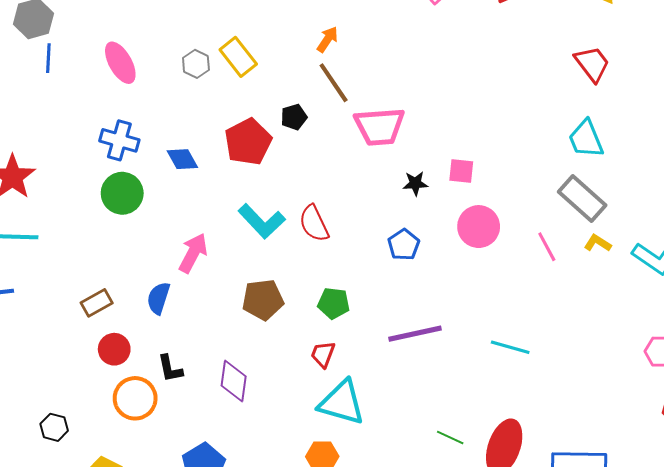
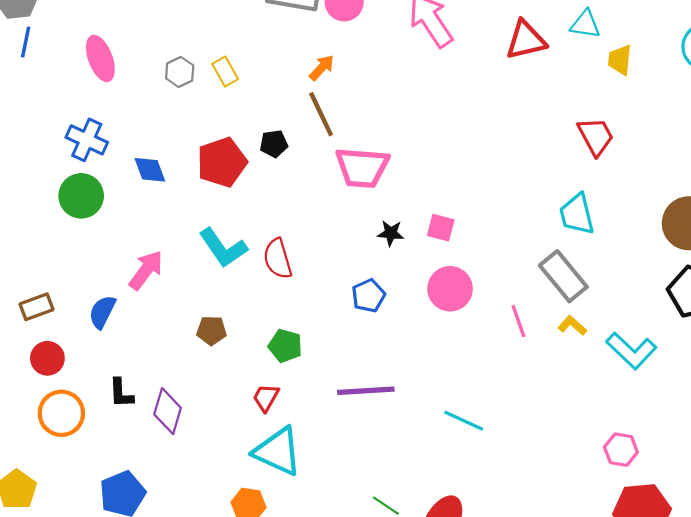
yellow rectangle: (238, 57) -> (225, 72), size x0.7
brown pentagon: (263, 300) -> (211, 330), size x0.7
black L-shape: (170, 369) -> (121, 393), moved

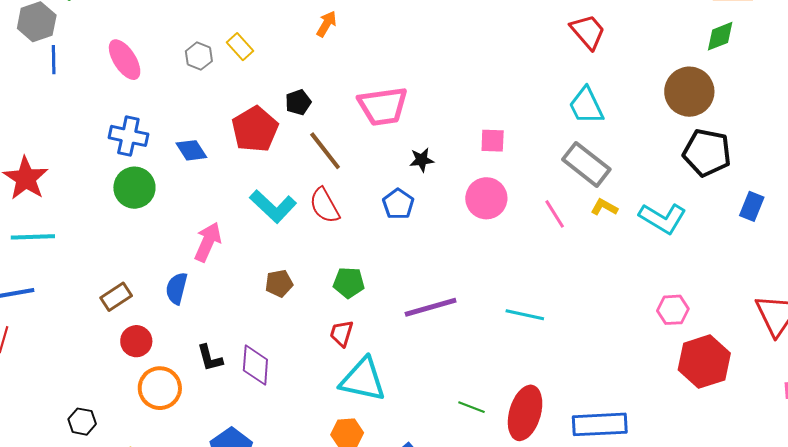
brown line: (321, 114) -> (325, 151), moved
pink square: (441, 228) -> (493, 141), moved
blue pentagon: (368, 296) -> (398, 204), moved

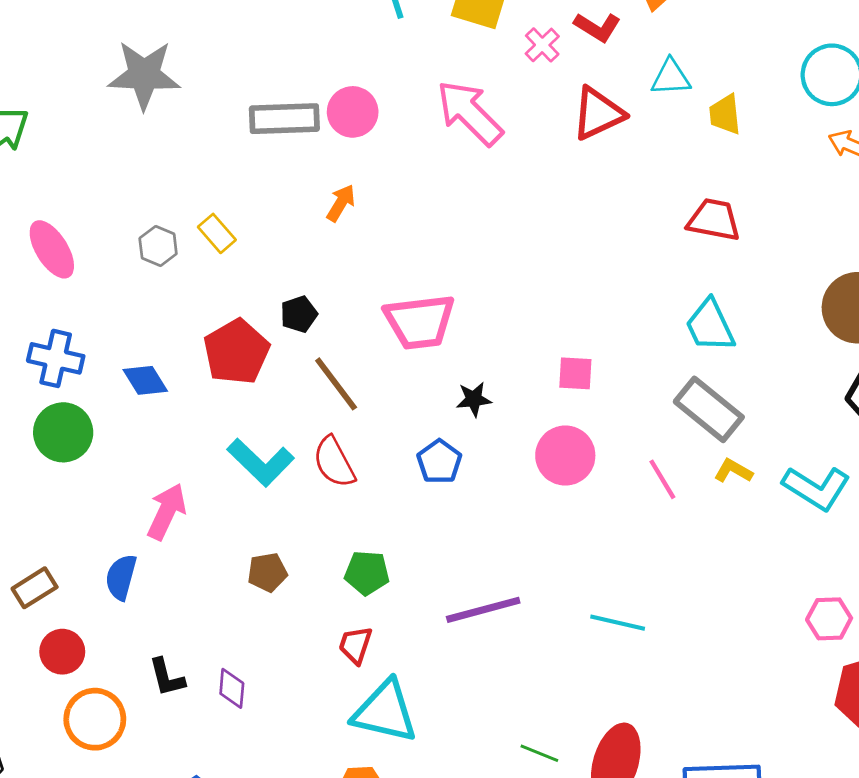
red trapezoid: (588, 32) -> (714, 220), turned -39
purple diamond: (255, 365) -> (232, 688), size x0.7

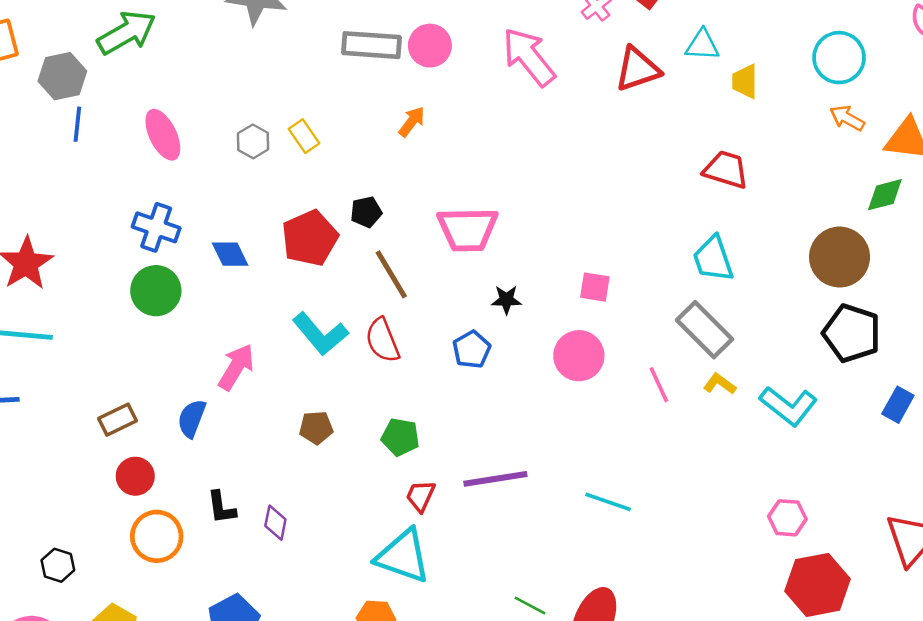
red trapezoid: (355, 645) -> (421, 496), moved

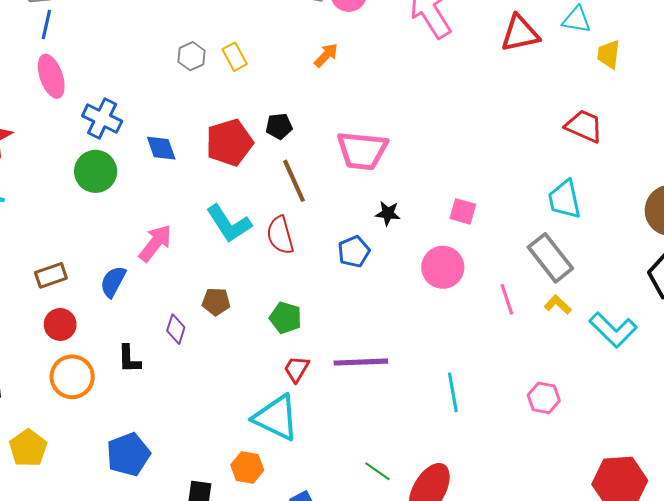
pink ellipse: (163, 135) -> (51, 76), moved
cyan line: (608, 502) -> (453, 392), turned 54
pink hexagon: (787, 518) -> (544, 398), moved
purple diamond: (275, 523) -> (176, 329), moved

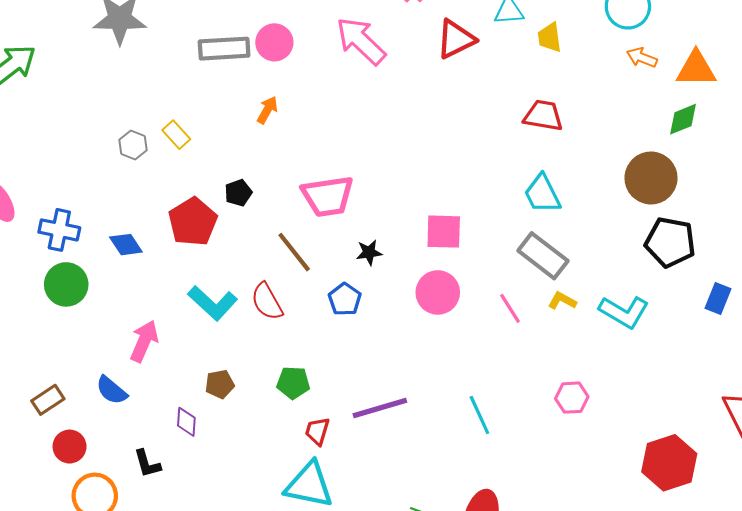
brown line: (294, 181) -> (294, 252), moved
pink square: (463, 211) -> (444, 232), size x1.4
blue semicircle: (113, 282) -> (112, 390), turned -64

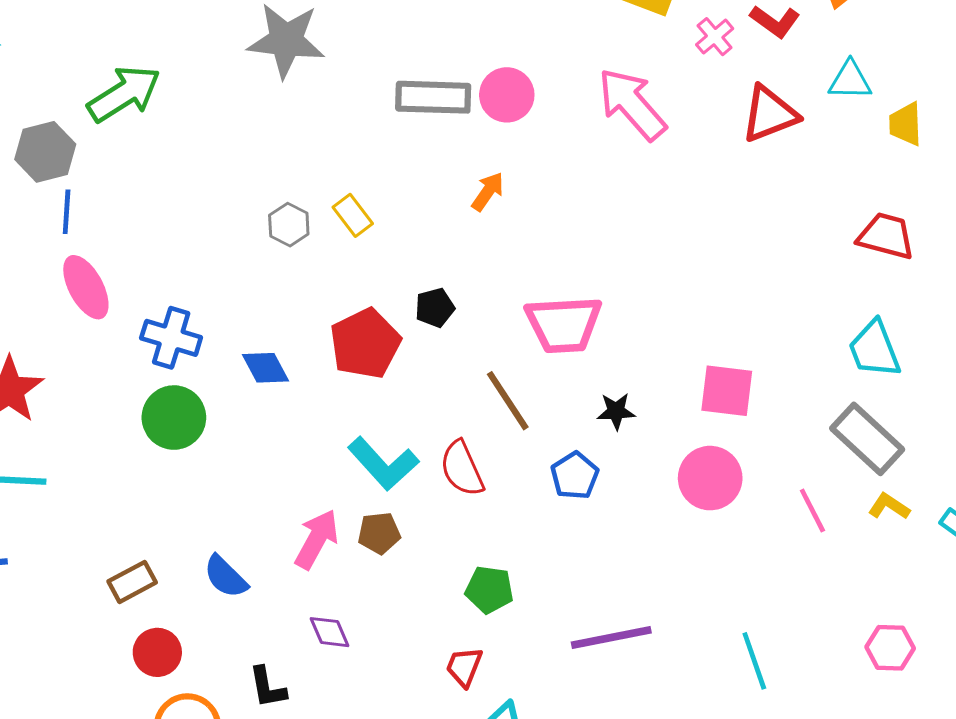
pink arrow: (144, 341) -> (317, 539), moved
brown pentagon: (220, 384) -> (379, 533), moved
purple diamond: (186, 422) -> (330, 632), turned -32
red trapezoid: (317, 431) -> (464, 667), moved

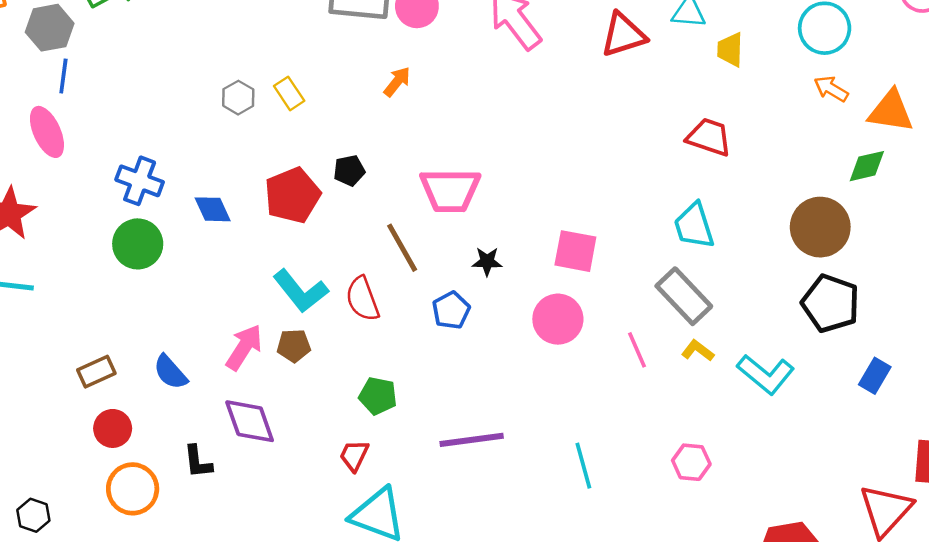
pink ellipse: (86, 287) -> (47, 132), moved
purple diamond: (330, 632) -> (250, 421), size x1.6

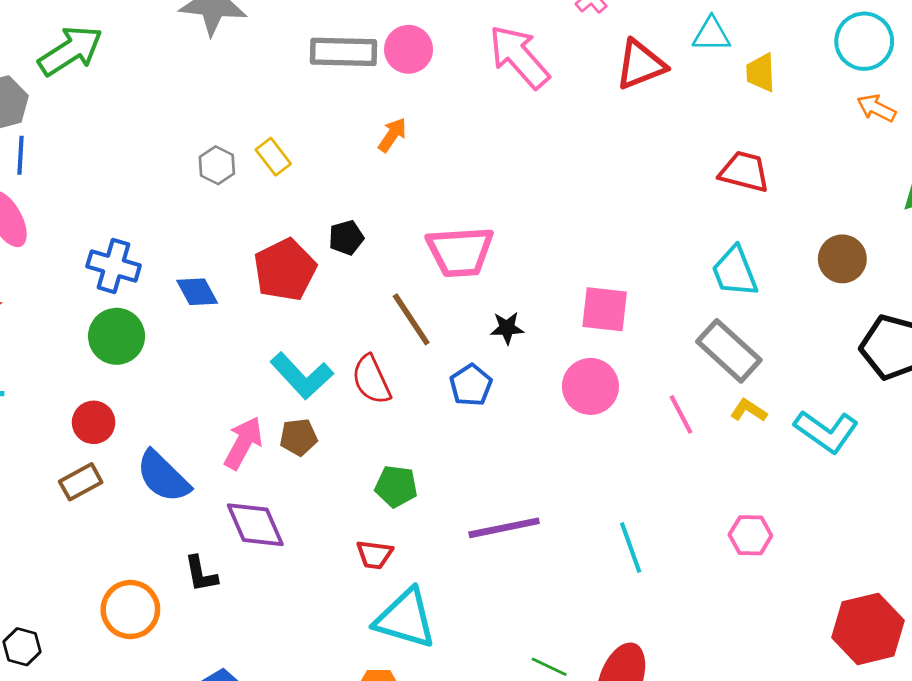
brown circle: (820, 227) -> (842, 259), moved, size x0.7
blue semicircle: (170, 372) -> (163, 476), size x1.4
red circle: (113, 428) -> (94, 422), moved
red trapezoid: (354, 455) -> (374, 555), turned -104

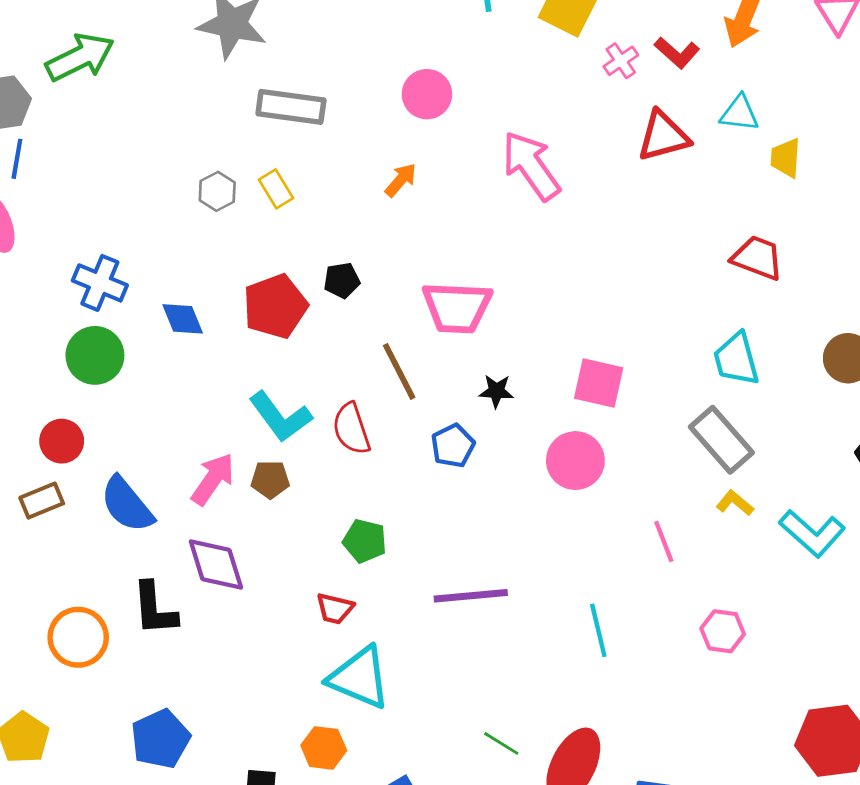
gray rectangle: (344, 52) -> (291, 107), moved
pink arrow: (519, 57) -> (531, 166), moved
pink line: (681, 414) -> (664, 541), moved
black L-shape: (201, 574) -> (154, 609), size x1.4

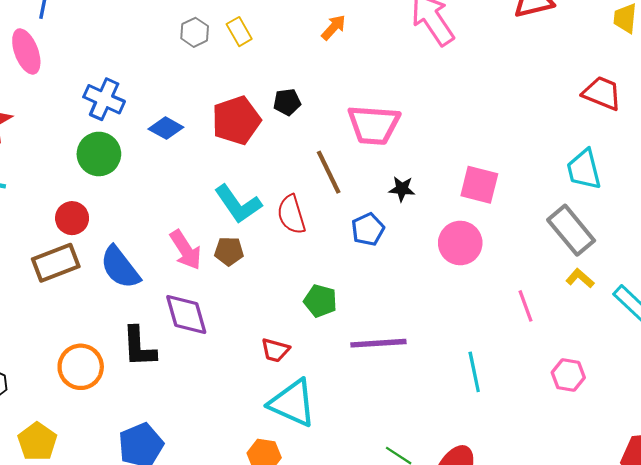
blue diamond: (183, 319) -> (166, 128), turned -40
pink arrow: (213, 479) -> (186, 250), turned 111
brown rectangle: (42, 501) -> (56, 263), size x1.4
green pentagon: (365, 541) -> (320, 301), moved

